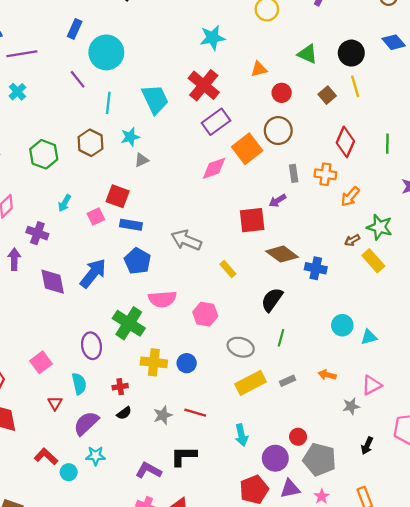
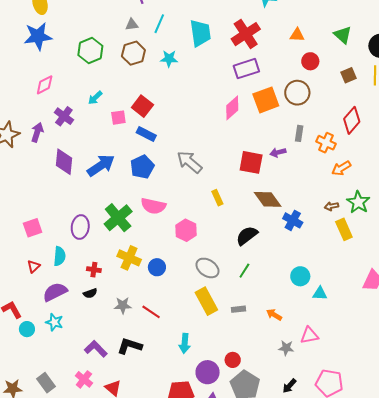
gray triangle: (142, 160) -> (132, 25), moved
pink diamond: (214, 168) -> (232, 108), turned -40
yellow rectangle: (251, 383) -> (206, 301), turned 72

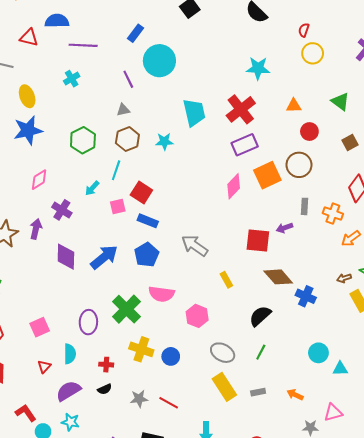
cyan line: (159, 24) -> (116, 170), moved

